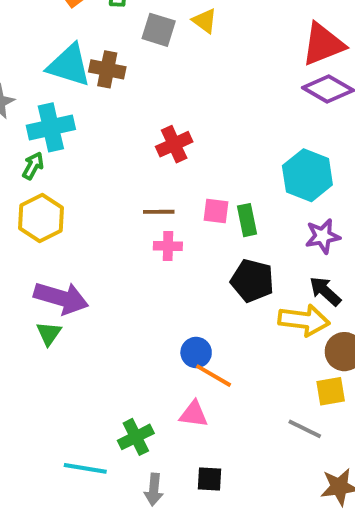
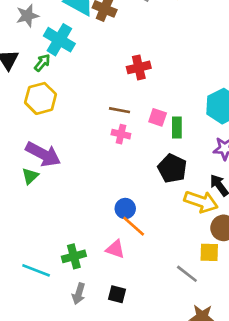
cyan cross: (51, 127) -> (59, 40), turned 32

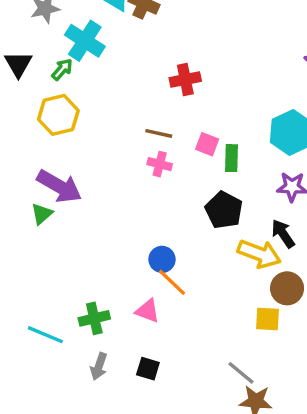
gray line: (187, 274) -> (241, 373), moved

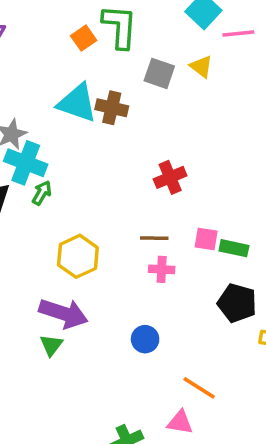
cyan cross: (85, 41) -> (26, 163), moved
yellow hexagon: (58, 115) -> (78, 256), moved
green rectangle: (231, 158) -> (234, 248), turned -68
blue circle: (162, 259) -> (145, 339), moved

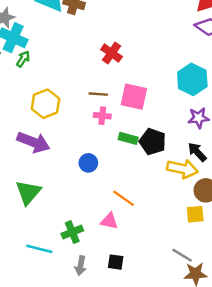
red cross: (170, 177) -> (111, 53), turned -35
pink square: (206, 239) -> (134, 97), size x1.6
green rectangle: (234, 248) -> (128, 138), moved
green triangle: (51, 345) -> (28, 192), moved, size x1.6

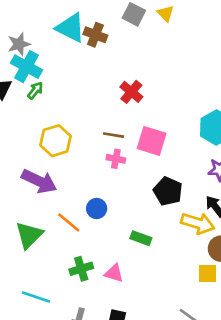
green rectangle: (128, 138) -> (141, 238), moved
orange line: (124, 198) -> (69, 223), moved
green cross: (72, 232) -> (81, 269), moved

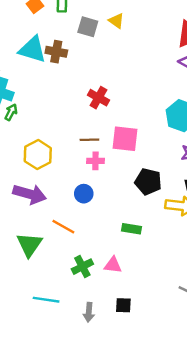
blue circle: (97, 208) -> (84, 194), moved

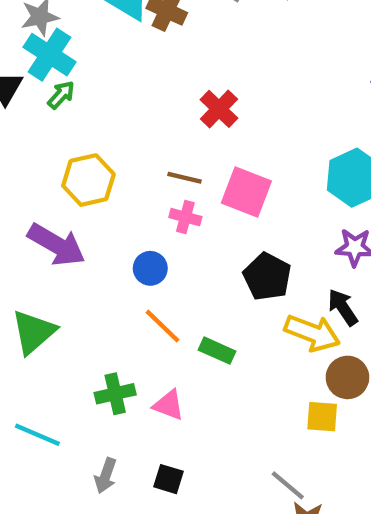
orange line: (63, 227) -> (163, 326), moved

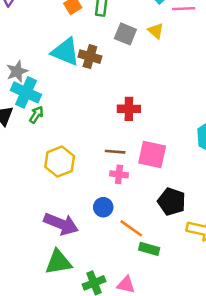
red cross: (219, 109) -> (129, 109), turned -35
purple arrow: (57, 245) -> (61, 224), moved
orange line: (163, 326) -> (131, 228), moved
green triangle: (33, 332) -> (58, 262), moved, turned 40

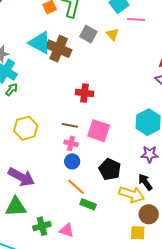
brown cross: (90, 57) -> (59, 49), size x1.4
blue circle: (103, 207) -> (72, 161), moved

